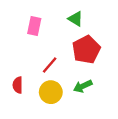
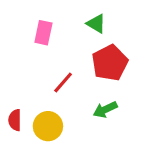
red semicircle: (18, 85) -> (15, 120), moved
yellow circle: (51, 92) -> (48, 126), moved

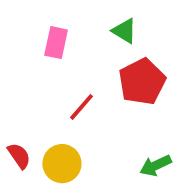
green arrow: (105, 110) -> (156, 166), moved
red semicircle: (15, 120) -> (19, 156), turned 145

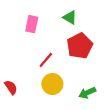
yellow circle: (62, 164) -> (52, 84), moved

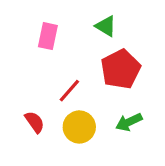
red semicircle: (11, 87) -> (35, 122), moved
green arrow: (87, 93) -> (129, 122), moved

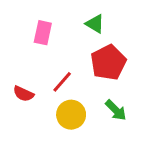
red semicircle: (35, 122) -> (23, 94), moved, turned 150
green arrow: (129, 122) -> (116, 110), turned -110

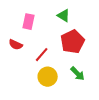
red semicircle: (23, 94) -> (16, 45), moved

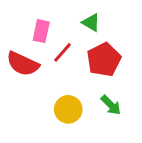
red semicircle: (16, 45) -> (23, 64), size x1.6
red line: (42, 55) -> (63, 52), moved

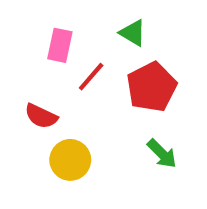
red semicircle: (23, 64) -> (41, 116), moved, size x0.7
yellow circle: (68, 109) -> (70, 160), moved

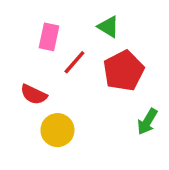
green arrow: (162, 154) -> (147, 122), moved, turned 76

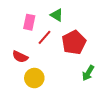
green triangle: (108, 27) -> (57, 15), moved

